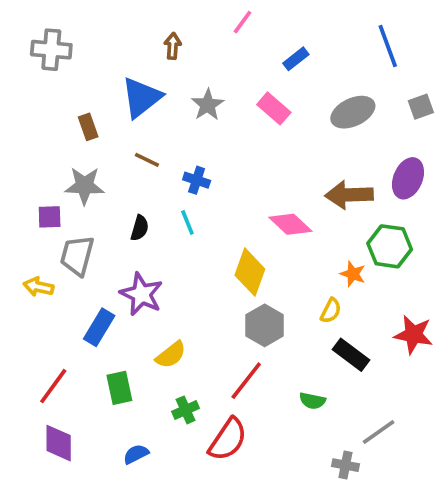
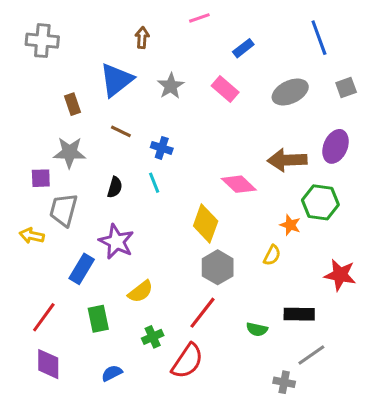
pink line: (243, 22) -> (199, 18), turned 35
black rectangle: (351, 355) -> (299, 314), moved, turned -36

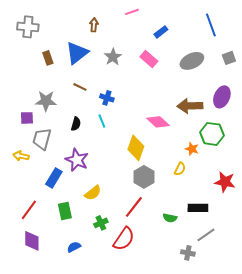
brown rectangle: (73, 104) -> (48, 58), moved

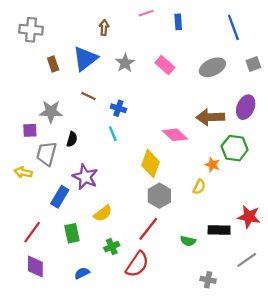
blue rectangle: (161, 32) -> (178, 22), moved, turned -56
black semicircle: (76, 124) -> (72, 139), moved
red star: (225, 182) -> (249, 217), moved
gray line: (206, 235) -> (247, 260), moved

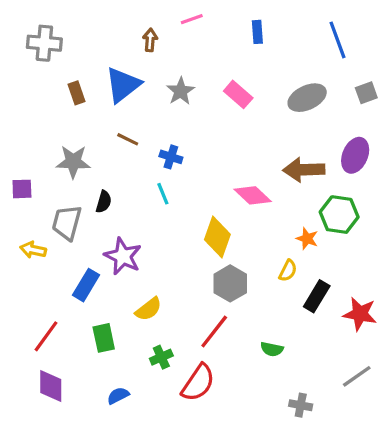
pink line: (146, 13) -> (192, 19), moved
purple square: (30, 130) -> (22, 189), moved
black rectangle: (219, 230) -> (317, 296), moved, turned -60

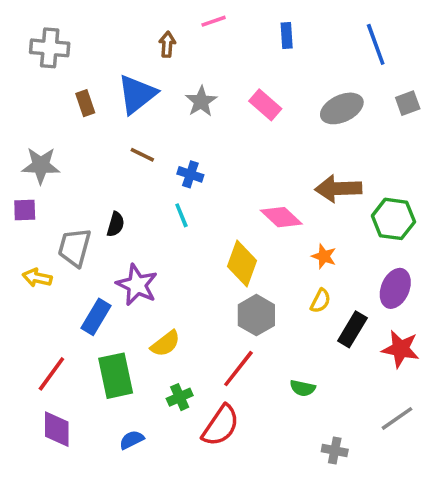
purple ellipse: (355, 155) -> (395, 288), moved
gray star: (73, 162) -> (41, 165), moved
green hexagon: (339, 215) -> (393, 219), moved
orange star: (307, 239) -> (324, 256), moved
green rectangle: (104, 338) -> (116, 376), size x1.4

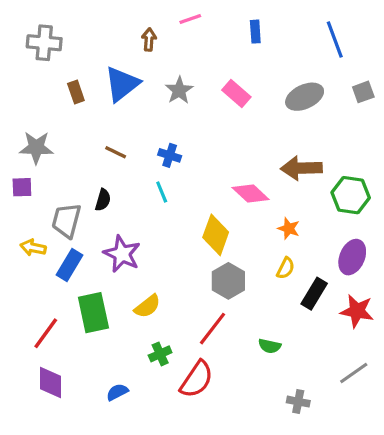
brown line: (142, 155) -> (116, 152), moved
blue rectangle: (96, 317) -> (70, 265), moved
green rectangle: (116, 376) -> (93, 313), moved

